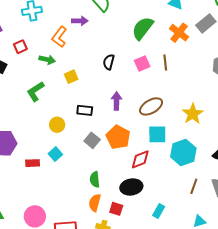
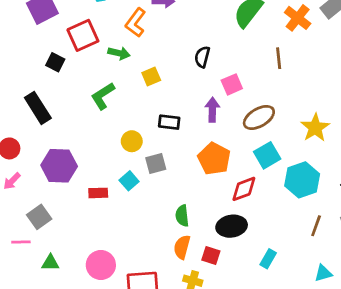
red square: (20, 47) -> (83, 35), size x1.6
pink square: (142, 64) -> (232, 84), moved
cyan square: (157, 134) -> (267, 155), turned -30
gray square: (92, 140) -> (156, 164), moved, turned 35

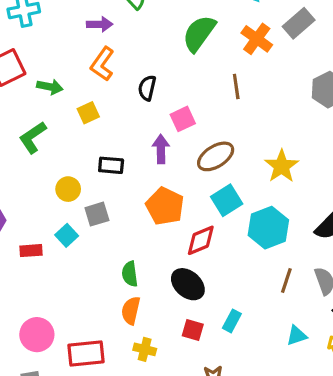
orange L-shape: (136, 23) -> (102, 64), moved
black ellipse: (232, 226) -> (188, 284), turned 52
red square: (211, 256) -> (193, 330), moved

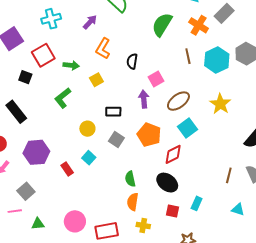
purple arrow: (100, 24) -> (90, 22), moved, turned -42
gray square: (97, 214) -> (116, 139), moved, turned -35
cyan hexagon: (268, 228) -> (217, 60), moved
red rectangle: (31, 251) -> (67, 169), turned 64
cyan triangle: (297, 336) -> (238, 209), turned 40

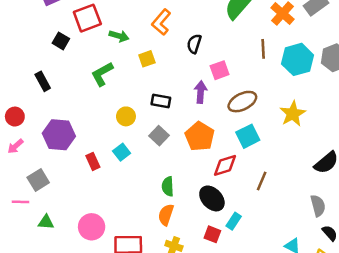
black rectangle: (16, 112) -> (43, 81), size x0.7
brown line: (229, 175) -> (262, 181), moved
cyan rectangle: (197, 203) -> (234, 221), moved

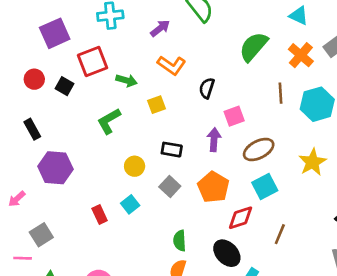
orange L-shape: (161, 22) -> (172, 65), turned -95
black rectangle: (43, 81) -> (32, 129), moved
red circle: (15, 117) -> (34, 79), moved
purple hexagon: (59, 135) -> (55, 168), moved

